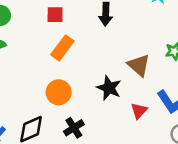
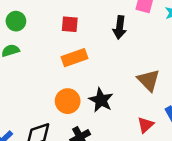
orange rectangle: (62, 48) -> (74, 58), turned 30
black star: (109, 88) -> (101, 100), moved

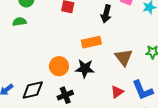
orange rectangle: (74, 58) -> (91, 42), moved
black star: (101, 100) -> (85, 69), turned -30

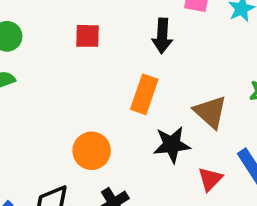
orange rectangle: (91, 42) -> (144, 94), turned -48
black star: (85, 69) -> (172, 145), moved

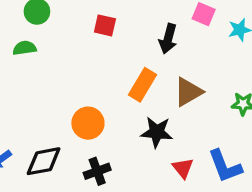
brown triangle: (210, 112) -> (188, 92), moved, turned 36
red triangle: (210, 179) -> (183, 168), turned -35

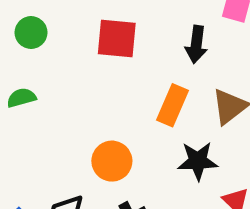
red square: (105, 25) -> (117, 39), size x1.5
green semicircle: (25, 48) -> (21, 98), moved

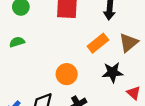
orange rectangle: (172, 105) -> (98, 43), turned 30

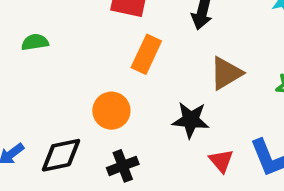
orange rectangle: (98, 43) -> (146, 54), moved, turned -35

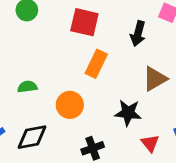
green semicircle: (35, 42) -> (27, 87), moved
black cross: (123, 166) -> (93, 148), moved

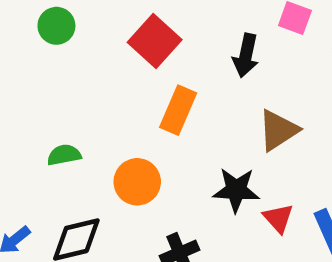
red square: (84, 22) -> (155, 41), turned 32
red triangle: (150, 143) -> (278, 218), moved

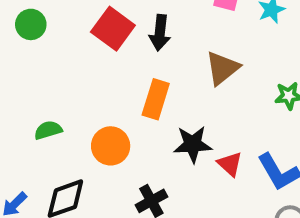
black arrow: (246, 56) -> (160, 33), moved
orange rectangle: (178, 110) -> (156, 99), moved
brown triangle: (278, 130) -> (222, 68), moved

